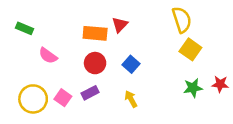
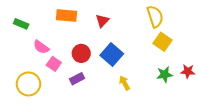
orange rectangle: (95, 33) -> (66, 15), moved
blue square: (131, 64) -> (112, 54), size x1.5
pink square: (63, 98) -> (54, 64), moved
yellow arrow: (131, 99) -> (124, 83), moved

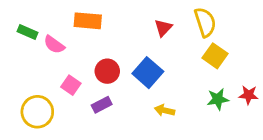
red triangle: (102, 21) -> (163, 28), moved
pink semicircle: (41, 47) -> (54, 45), moved
yellow arrow: (124, 83) -> (165, 110), turned -48

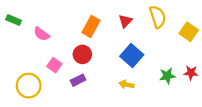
orange rectangle: (88, 21) -> (91, 26), moved, turned -66
green rectangle: (28, 32) -> (14, 20), moved
yellow square: (215, 56) -> (189, 32), moved
blue square: (148, 73) -> (132, 55), moved

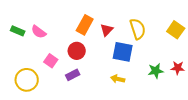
yellow semicircle: (158, 17) -> (138, 29), moved
green rectangle: (14, 20) -> (18, 31), moved
red triangle: (125, 21) -> (107, 30), moved
blue square: (132, 55) -> (123, 52), turned -30

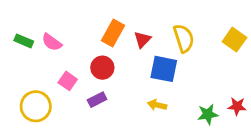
red star: (178, 68) -> (237, 106), moved
green star: (156, 71) -> (208, 114), moved

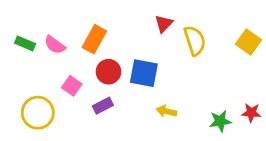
orange rectangle: (113, 33) -> (94, 39), moved
red triangle: (142, 40) -> (164, 24), moved
blue square: (164, 69) -> (144, 73), moved

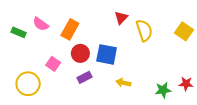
pink semicircle: (55, 45) -> (41, 24), moved
purple rectangle: (103, 106) -> (85, 77), moved

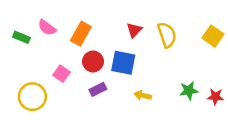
red triangle: (121, 18) -> (134, 30), moved
green star: (163, 90) -> (189, 91), moved

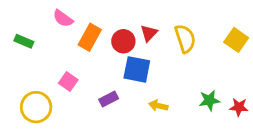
pink semicircle: (47, 28) -> (63, 18), moved
red circle: (93, 62) -> (123, 41), moved

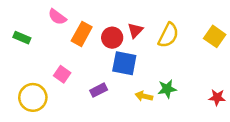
yellow semicircle: (185, 39) -> (168, 35), turned 45
green star: (209, 100) -> (167, 89), moved

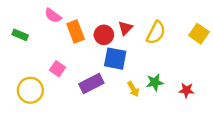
orange rectangle: (82, 34) -> (76, 31), turned -50
purple rectangle: (99, 90) -> (91, 83), size x1.5
yellow arrow: (144, 96) -> (133, 89), turned -133
red star: (217, 97) -> (186, 90), moved

